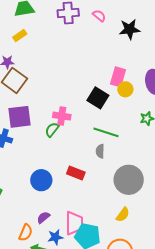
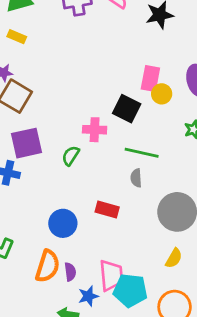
yellow rectangle: (20, 36) -> (17, 37), turned 64
pink cross: (62, 116) -> (95, 130), moved
purple semicircle: (43, 217) -> (70, 272), turned 128
orange semicircle: (26, 233) -> (48, 266), moved, size x1.4

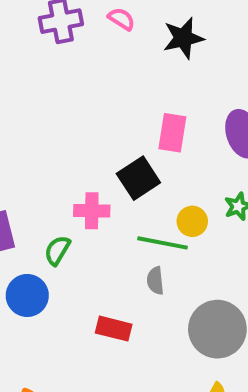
yellow circle: (162, 94) -> (192, 221), moved
black square: (127, 109) -> (138, 178), turned 32
blue circle: (63, 223) -> (27, 295), moved

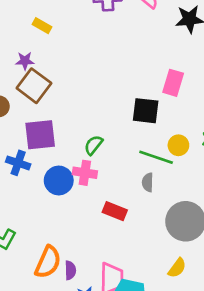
black square: (138, 178) -> (146, 111), turned 32
pink cross: (92, 211) -> (85, 173), moved
green semicircle: (57, 250) -> (93, 145), moved

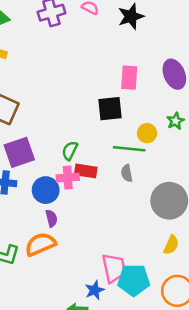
red rectangle: (115, 211) -> (86, 171), moved
orange semicircle: (48, 262) -> (40, 244), moved, turned -124
purple semicircle: (70, 270) -> (51, 218), moved

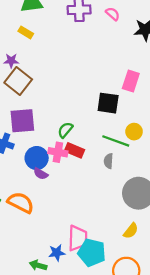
purple semicircle: (51, 218) -> (41, 174), moved, turned 120
orange semicircle: (40, 244) -> (21, 203), turned 36

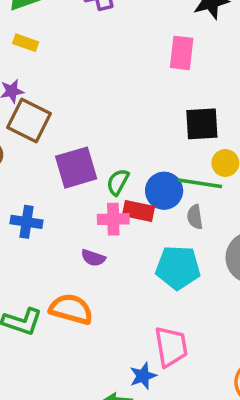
pink rectangle: (131, 81) -> (182, 53), moved
black square: (108, 103) -> (202, 124), moved
purple square: (22, 121) -> (76, 168), moved
blue circle: (37, 158) -> (164, 191), moved
cyan pentagon: (92, 253) -> (178, 268), moved

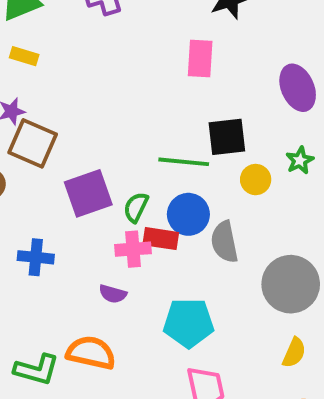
green line: (200, 183) -> (184, 162), moved
gray semicircle: (195, 217) -> (224, 242), size x1.5
cyan pentagon: (178, 268) -> (189, 323), moved

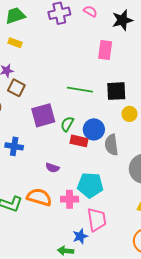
brown square: (33, 143) -> (16, 88), size x0.7
green line: (184, 162) -> (80, 90), moved
pink cross: (133, 249) -> (70, 199), moved

